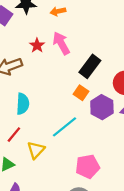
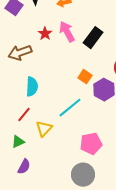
black rectangle: (90, 66) -> (93, 38), moved

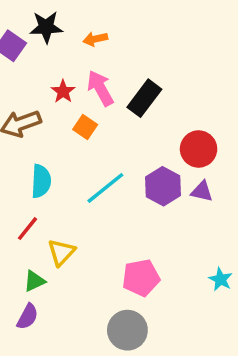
orange square: (85, 77) -> (85, 127), moved
cyan line: (70, 108) -> (105, 188), moved
green triangle: (18, 142) -> (34, 281), moved

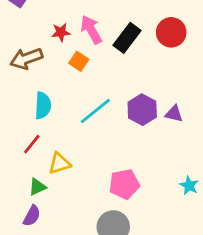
red star: (63, 91) -> (61, 32), turned 30
red circle: (199, 149) -> (171, 32), moved
yellow triangle: (61, 252) -> (59, 163), turned 30

